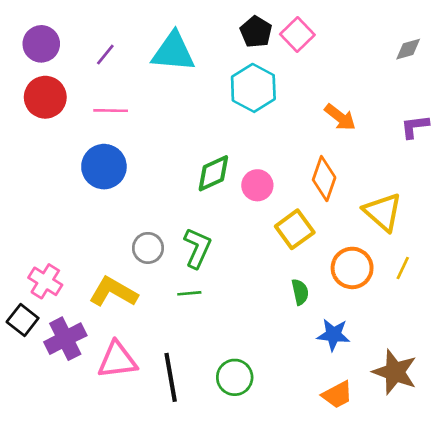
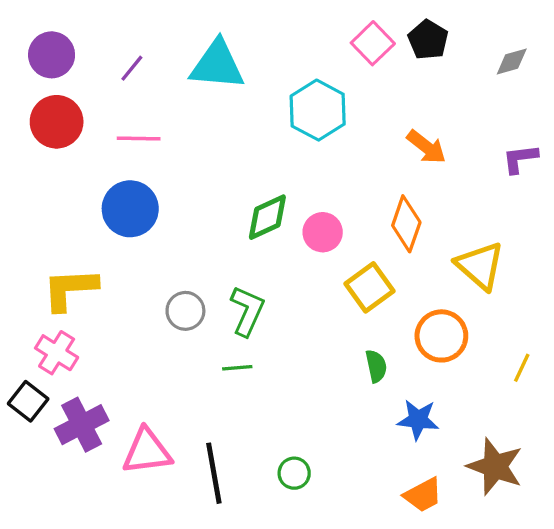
black pentagon: (256, 32) -> (428, 40), moved
yellow line: (403, 268) -> (522, 368), moved
yellow L-shape: (113, 292) -> (70, 289), moved, turned -33
green circle: (235, 377) -> (294, 473), size x0.7

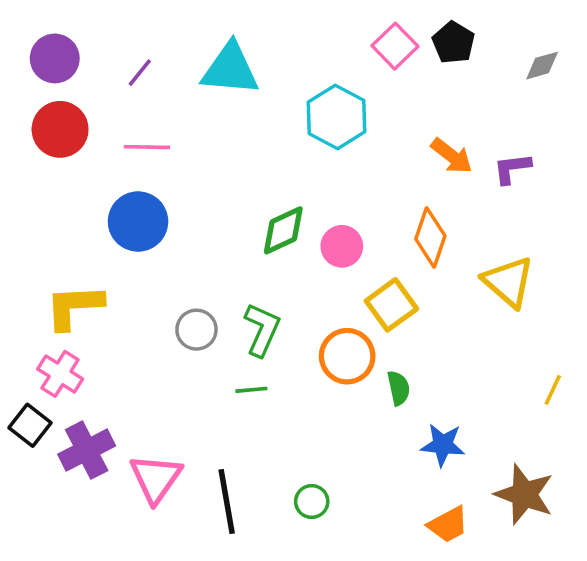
purple L-shape: (520, 159) -> (512, 168), moved
orange circle: (441, 336) -> (347, 356), moved
pink triangle: (147, 451) -> (156, 478), turned -48

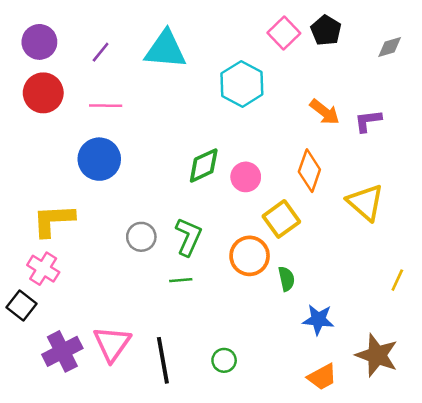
purple cross: (87, 450) -> (62, 351), moved

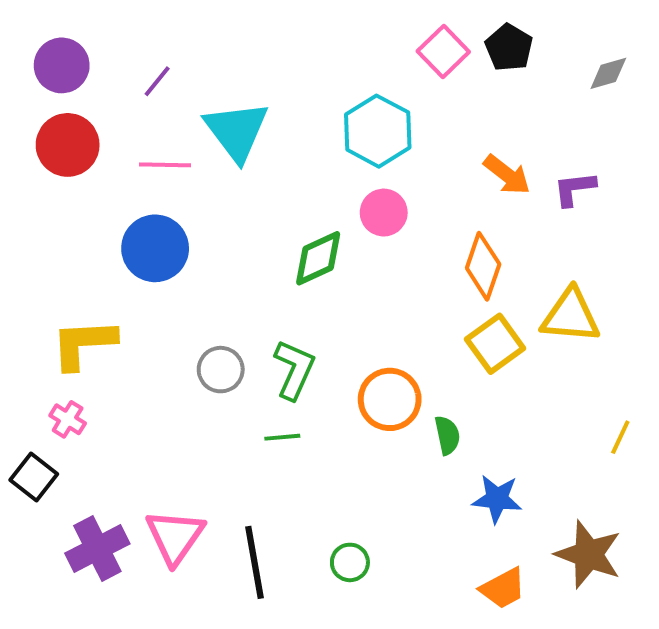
cyan triangle: (165, 50) -> (237, 131), moved, turned 48
pink circle: (246, 177) -> (384, 213), moved
yellow triangle: (365, 202) -> (571, 316), turned -36
yellow square: (281, 219) -> (495, 344), moved
pink cross: (43, 269) -> (68, 419), size x0.7

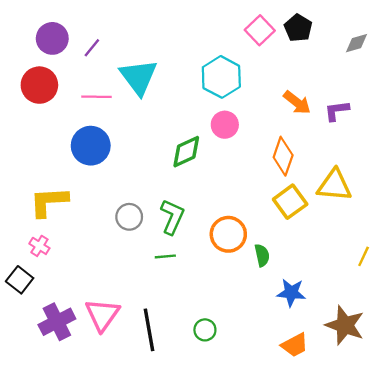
purple circle: (62, 65) -> (52, 38), moved

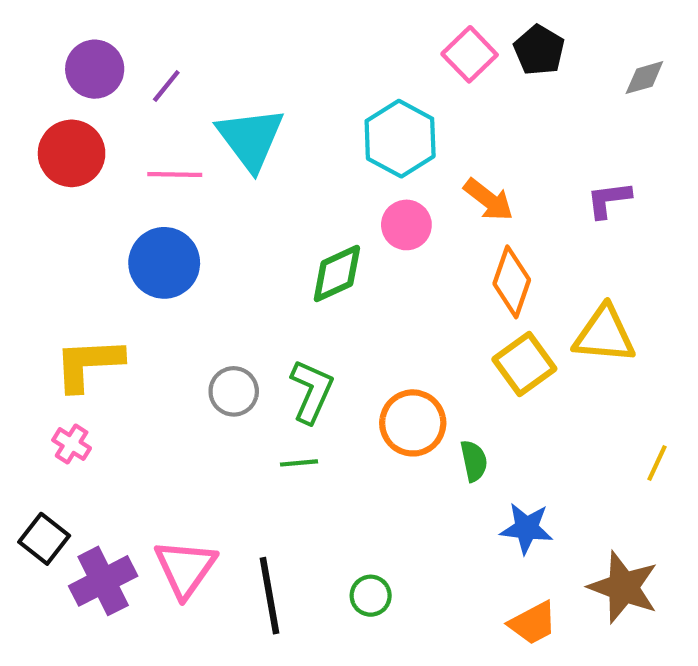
orange arrow: (297, 103) -> (489, 200), moved
black square: (20, 280) -> (44, 539), moved

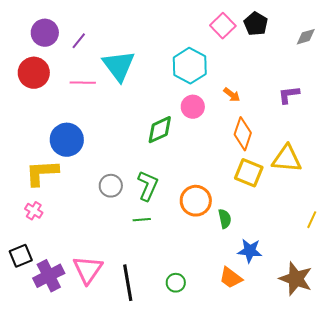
orange arrow: (489, 200) -> (232, 95), size x0.7
blue circle: (164, 263) -> (67, 140), moved
yellow square: (524, 364) -> (249, 173), turned -32
black square: (44, 539) -> (21, 256), turned 30
orange trapezoid: (533, 623) -> (231, 278), moved, turned 65

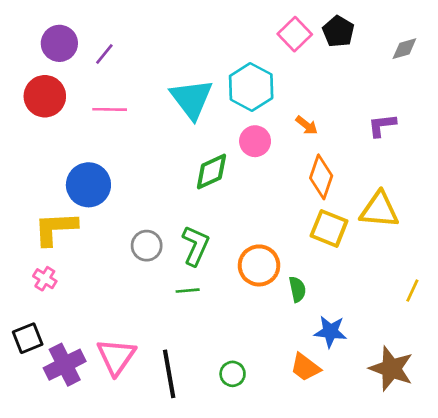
cyan triangle: (119, 66) -> (192, 99), moved

